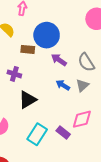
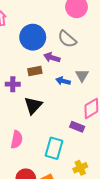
brown rectangle: (28, 49) -> (35, 71), moved
gray semicircle: (86, 62) -> (67, 39), moved
cyan rectangle: (37, 134) -> (54, 148), moved

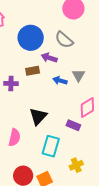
black triangle: (33, 105) -> (38, 116), moved

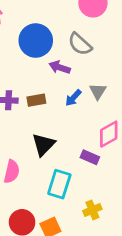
brown rectangle: (33, 71) -> (36, 100), moved
blue arrow: (60, 81) -> (73, 98), turned -64

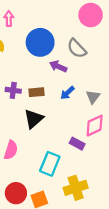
gray triangle: (98, 91) -> (93, 97), moved
black triangle: (43, 145) -> (34, 119), moved
yellow cross: (92, 210) -> (76, 188), size x1.5

